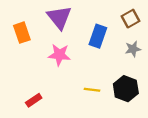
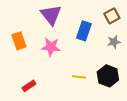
orange rectangle: (22, 33) -> (19, 41), moved

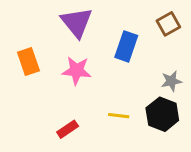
gray star: (114, 42) -> (171, 81), moved
red rectangle: (29, 86) -> (68, 129), moved

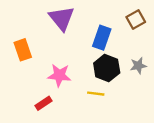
pink star: (77, 71) -> (59, 75), moved
black hexagon: (162, 114) -> (107, 68), moved
red rectangle: (68, 129) -> (44, 103), moved

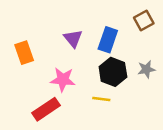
purple triangle: (62, 18) -> (73, 38), moved, size x0.7
red rectangle: (44, 103) -> (46, 109), size x1.5

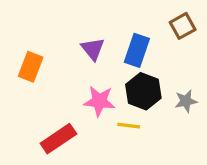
orange rectangle: (24, 53) -> (31, 67), turned 40
gray star: (146, 69) -> (186, 101), moved
pink star: (63, 80) -> (99, 101), moved

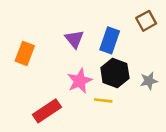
pink star: (99, 101) -> (80, 81), turned -30

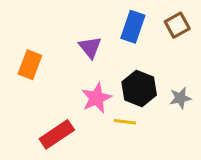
blue rectangle: (110, 40) -> (133, 27), moved

